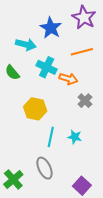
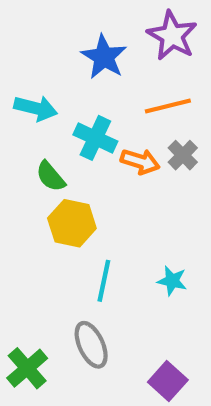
cyan arrow: (26, 44) -> (36, 108), moved
green semicircle: (12, 73) -> (51, 176), moved
gray cross: (85, 101) -> (183, 155), moved
cyan star: (75, 137) -> (172, 281), moved

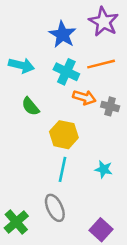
cyan cross: (95, 138) -> (66, 72), moved
gray cross: (183, 155) -> (110, 106), moved, turned -30
yellow hexagon: (72, 223) -> (64, 135), moved

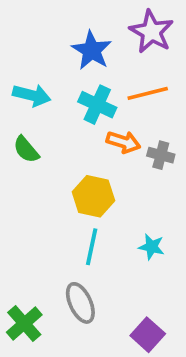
green semicircle: (30, 106) -> (26, 150), moved

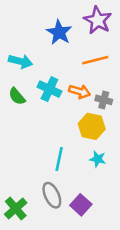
cyan cross: (97, 105) -> (49, 89), moved
yellow hexagon: (93, 196) -> (92, 126), moved
purple square: (148, 335) -> (81, 205), moved

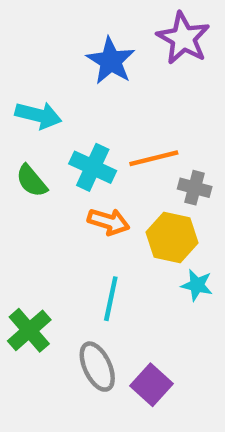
orange line: (95, 60) -> (154, 158), moved
orange arrow: (80, 91) -> (109, 222), moved
cyan star: (98, 159) -> (197, 285), moved
green cross: (16, 208) -> (29, 330), moved

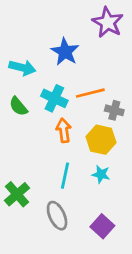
blue star: (111, 61) -> (65, 52), moved
orange arrow: (109, 222) -> (64, 130), turned -115
cyan star: (197, 285) -> (101, 174), moved
purple square: (152, 385) -> (102, 226), moved

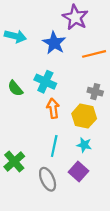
purple star: (108, 22) -> (75, 17), moved
cyan arrow: (22, 68) -> (15, 36), moved
orange line: (90, 93) -> (94, 54), moved
purple square: (102, 226) -> (79, 171), moved

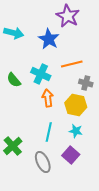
orange line: (94, 54) -> (72, 64), moved

